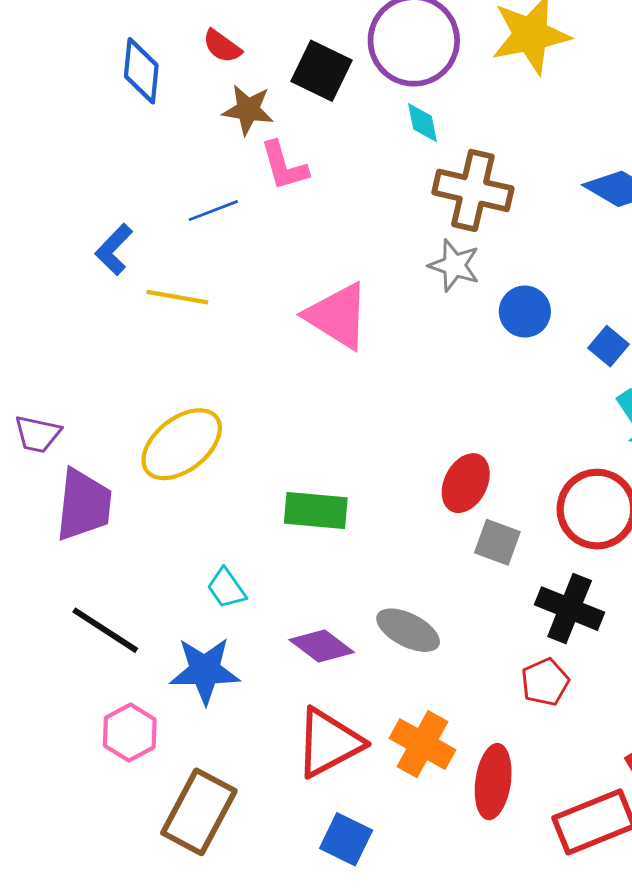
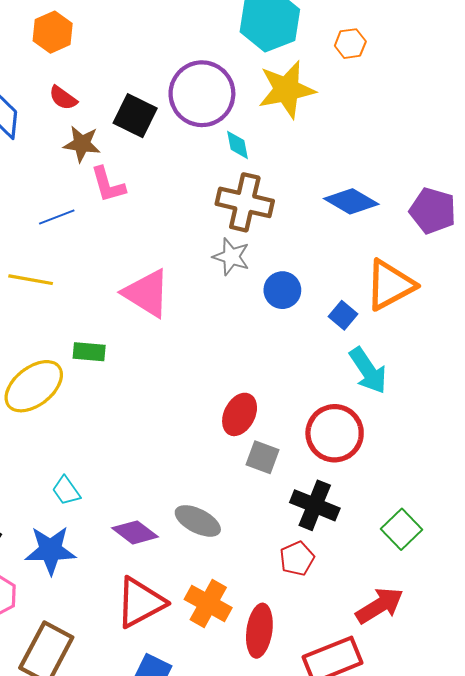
cyan diamond: (422, 123) -> (237, 145), moved
green rectangle: (316, 511) -> (89, 352), moved, size x0.7

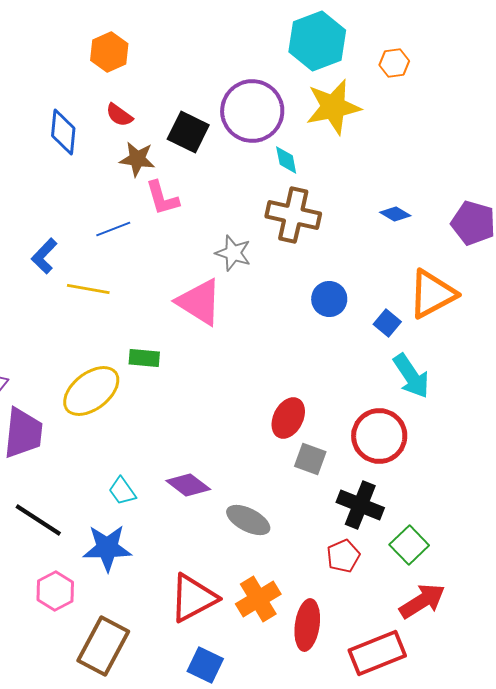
blue diamond: (351, 201) -> (395, 214), size x0.6
gray star: (231, 257) -> (233, 253), moved
green square: (401, 529) -> (409, 545), moved
purple diamond: (135, 532) -> (188, 485), moved
orange cross: (208, 603) -> (258, 599), turned 30

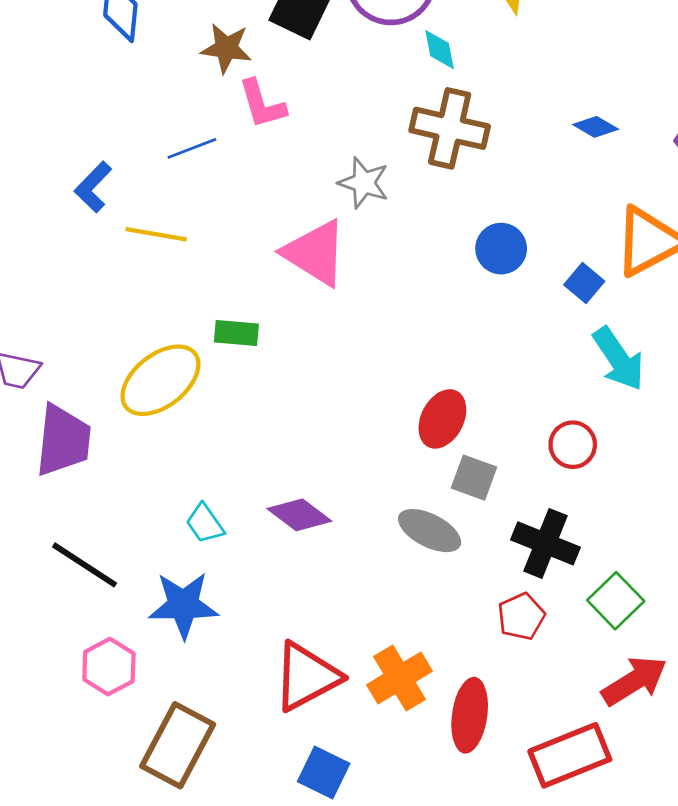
red circle: (379, 436) -> (573, 445), size x0.6
gray ellipse: (248, 520) -> (430, 531), moved

